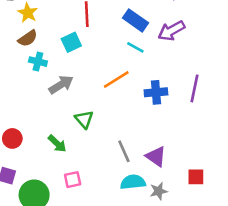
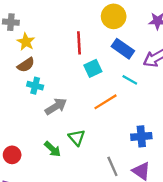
cyan square: (71, 42) -> (93, 68), moved
cyan line: (135, 47) -> (130, 80), moved
blue cross: (156, 92) -> (141, 136), moved
green arrow: (57, 144) -> (52, 149), moved

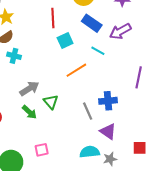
gray arrow: (56, 106) -> (29, 89), moved
gray line: (112, 166) -> (88, 111), moved

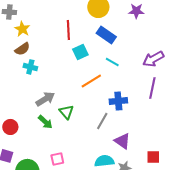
purple arrow: (120, 31) -> (153, 59), moved
blue cross: (108, 101) -> (118, 101), moved
gray line: (88, 111) -> (102, 121), turned 54

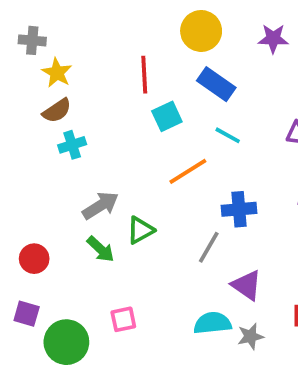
cyan cross: (30, 67) -> (72, 145), turned -32
green triangle: (66, 112) -> (140, 230), turned 42

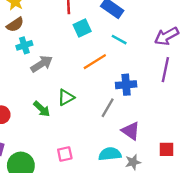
gray arrow: (101, 206) -> (42, 64), moved
pink square: (123, 319) -> (65, 154), moved

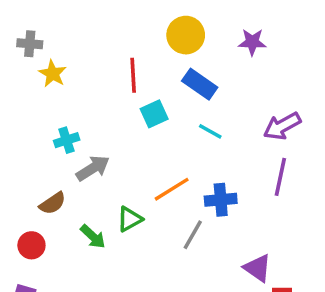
brown semicircle: (15, 25) -> (53, 203), moved
orange line: (95, 62) -> (172, 189), moved
purple triangle: (131, 131) -> (258, 268), moved

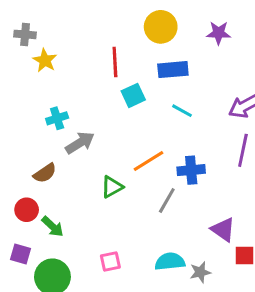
blue rectangle: (200, 84) -> (173, 70), turned -40
green arrow: (93, 237) -> (52, 226), moved

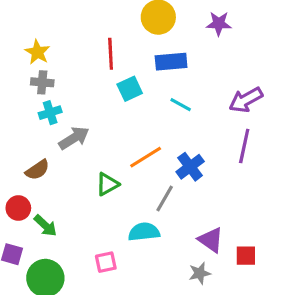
gray cross: (25, 34) -> (42, 82), moved
blue cross: (191, 170) -> (190, 167), turned -32
purple triangle: (223, 230) -> (211, 240), moved
cyan semicircle: (170, 262) -> (144, 232), moved

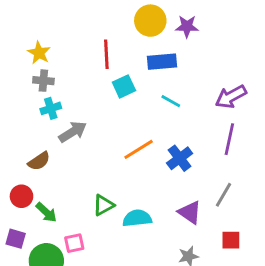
purple star: (219, 24) -> (187, 26), moved
green triangle: (107, 184) -> (103, 205), moved
gray line: (165, 198) -> (224, 195), moved
purple triangle: (211, 240) -> (190, 212), moved
pink square: (106, 262) -> (74, 243), moved

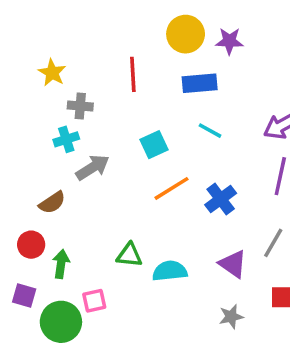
gray cross: (43, 81) -> (80, 106), moved
cyan square: (124, 86) -> (154, 145), moved
green triangle: (103, 205) -> (129, 255), turned 35
green arrow: (46, 212) -> (61, 264), turned -125

